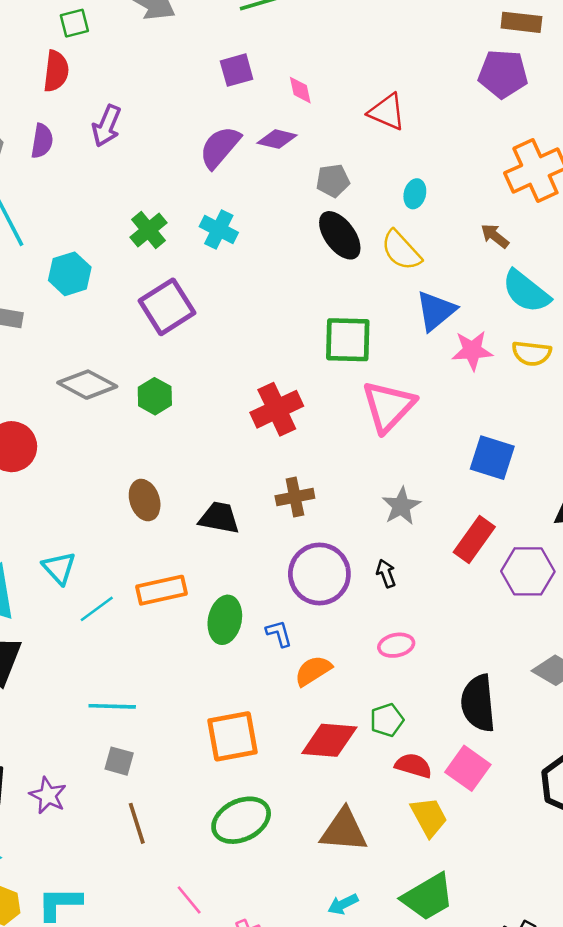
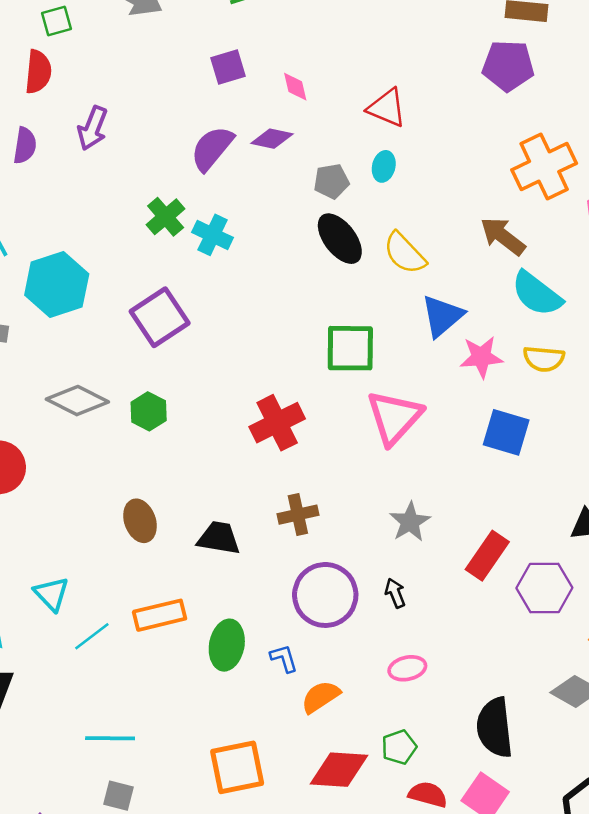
cyan ellipse: (415, 194) -> (384, 166), moved
green cross: (149, 230) -> (166, 217), moved
brown arrow: (495, 236) -> (503, 236), size x1.5
cyan hexagon: (70, 274) -> (57, 285), size x1.4
blue square: (492, 458) -> (506, 432), moved

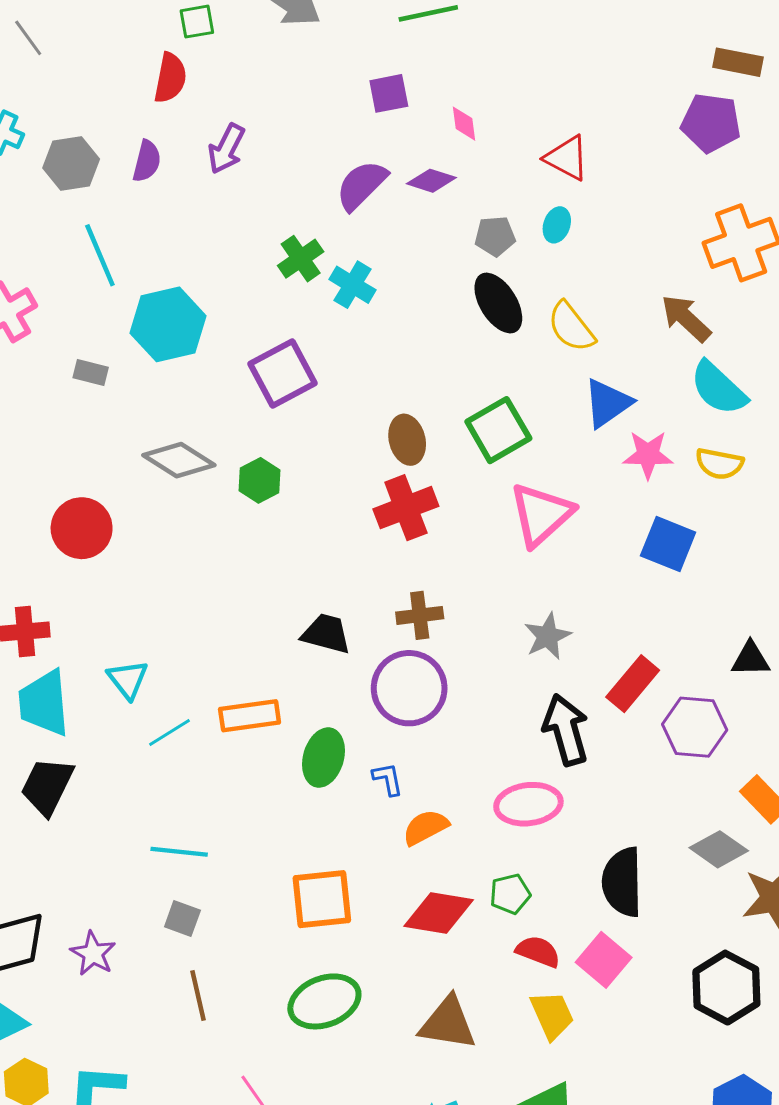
green square: (350, 348) -> (498, 430), turned -36
brown ellipse: (140, 521) -> (407, 440), moved
black arrow: (395, 593) -> (566, 730), moved, size x2.0
purple circle: (325, 595) -> (409, 688), moved
pink ellipse: (407, 668) -> (528, 804), size x1.5

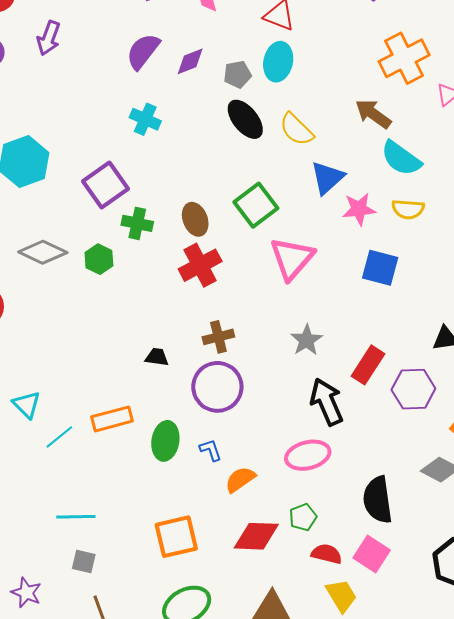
purple diamond: (431, 181) -> (190, 61), moved, turned -32
cyan ellipse: (557, 225) -> (278, 62), size x1.6
green cross: (301, 259) -> (137, 223), moved, turned -36
black trapezoid: (326, 634) -> (157, 357), size x0.7

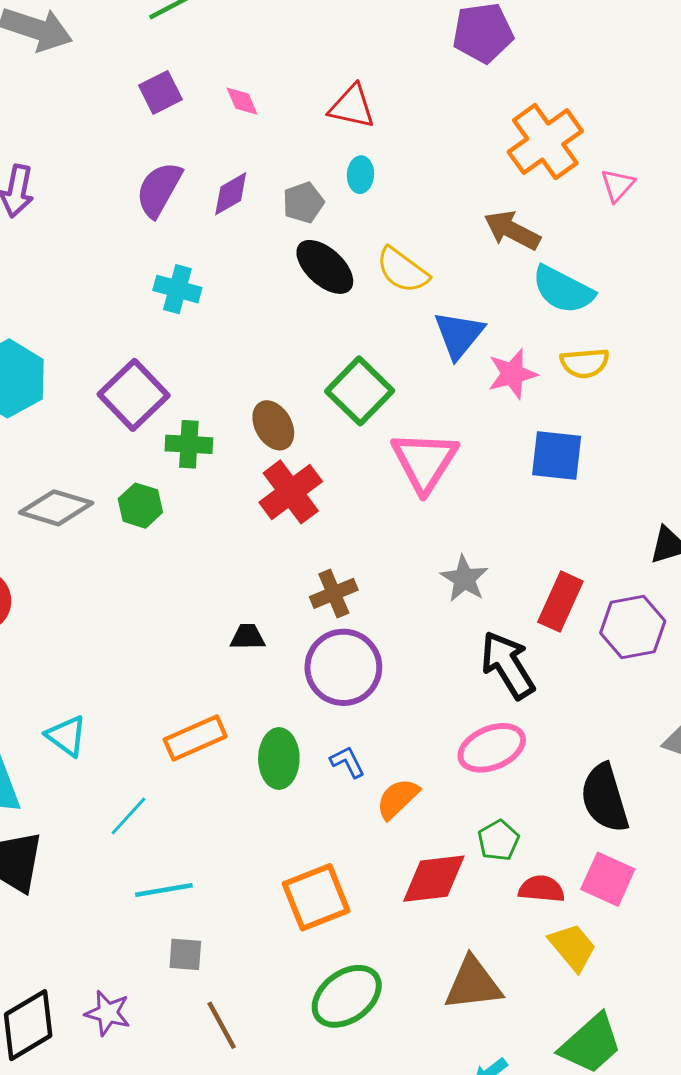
cyan ellipse: (278, 62) -> (360, 175), size x0.6
cyan line: (59, 437) -> (128, 816), moved

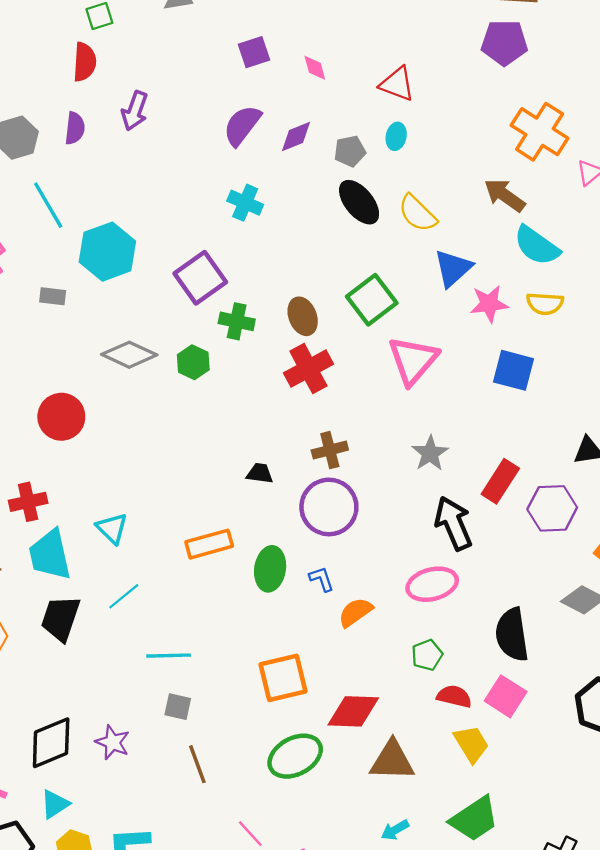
orange cross: (545, 142) -> (540, 132), turned -30
cyan line: (128, 816) -> (124, 596), moved
red diamond: (434, 879) -> (353, 711), moved

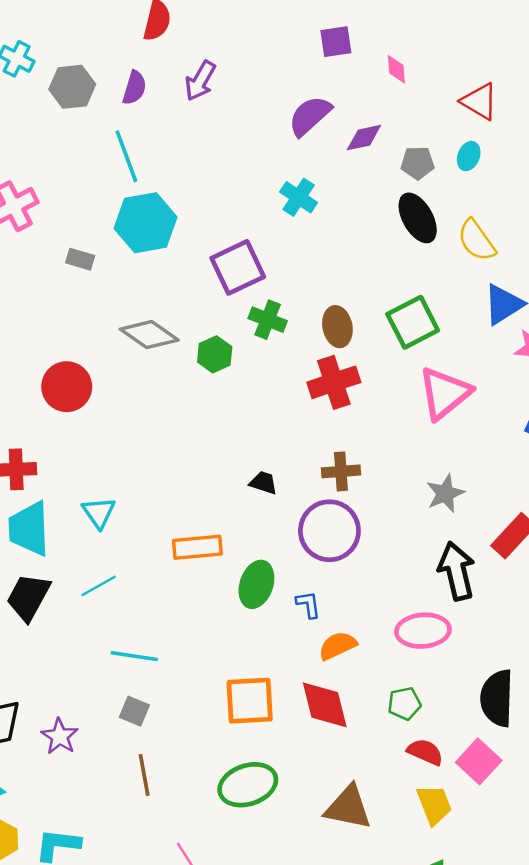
cyan line: (48, 205) -> (126, 156), moved
red diamond: (353, 711) -> (325, 705), moved, turned 64

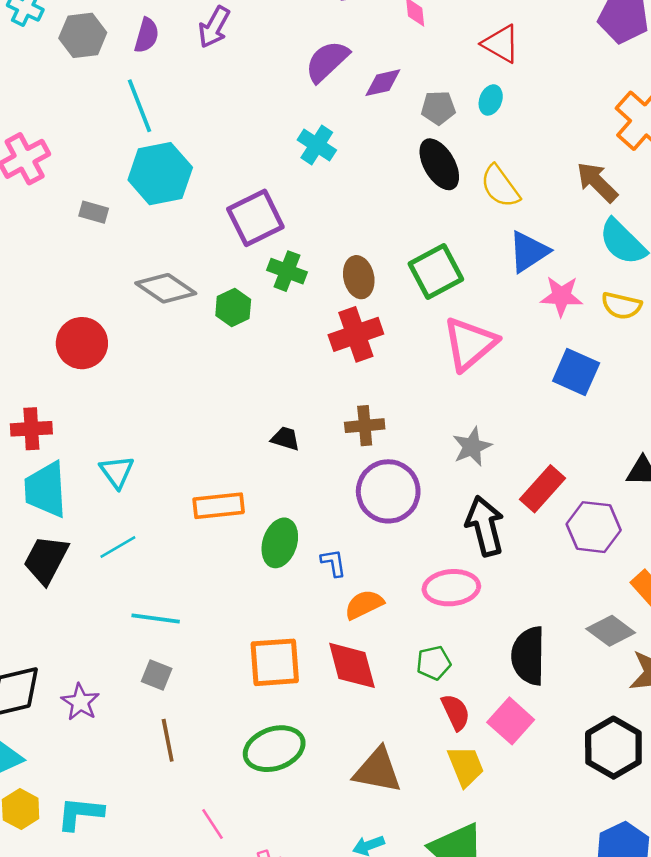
purple circle: (329, 531) -> (388, 491), moved
red semicircle: (425, 752) -> (456, 712), turned 42

